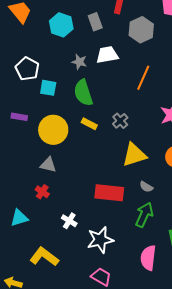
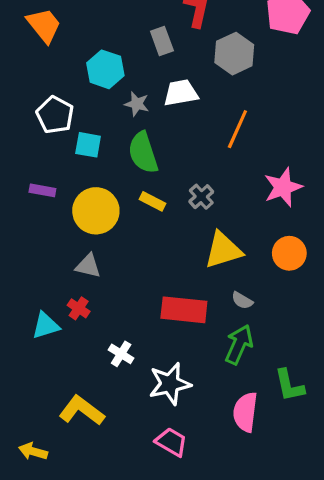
cyan hexagon: (61, 25) -> (105, 69), moved
cyan triangle: (19, 218) -> (46, 326), moved

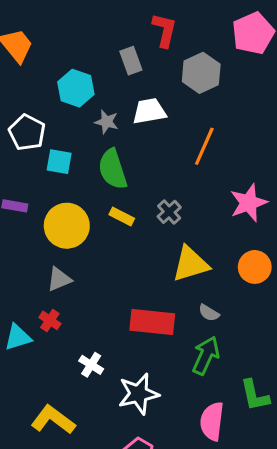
gray triangle: (88, 266) -> (59, 279), turned -36

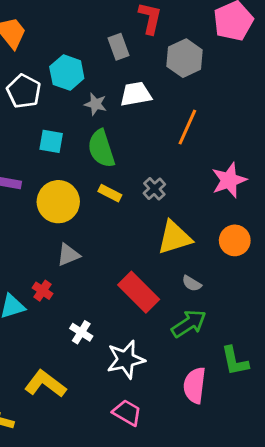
white pentagon: (27, 133) -> (24, 91), moved
gray triangle: (59, 279) -> (68, 255), moved
red rectangle: (152, 322) -> (139, 292), turned 39
green arrow: (206, 356) -> (189, 324), turned 33

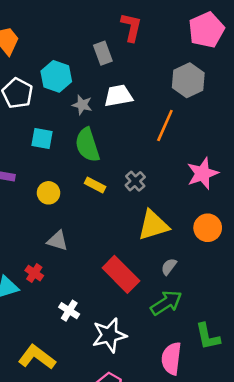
gray hexagon: (185, 58) -> (188, 80), moved
yellow circle: (58, 202) -> (48, 193), size x0.6
gray triangle: (68, 255) -> (58, 241), turned 40
gray semicircle: (192, 283) -> (169, 267), turned 96

